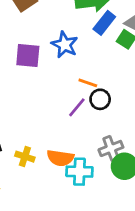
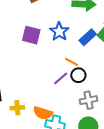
blue rectangle: (104, 23) -> (88, 37), moved
gray cross: (111, 148) -> (89, 100), moved
yellow cross: (25, 157) -> (17, 108), turned -32

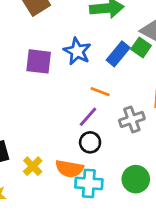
black circle: (78, 75) -> (90, 142), moved
gray cross: (89, 100) -> (132, 119), moved
yellow cross: (17, 108) -> (33, 166), turned -32

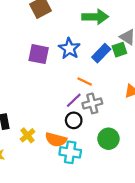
green square: (141, 47) -> (119, 50), turned 32
gray cross: (132, 119) -> (92, 103), moved
green circle: (136, 179) -> (108, 139), moved

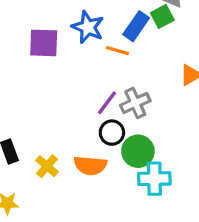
orange line: (85, 81) -> (117, 51), moved
green circle: (108, 139) -> (138, 151), moved
cyan cross: (70, 152) -> (154, 179), moved

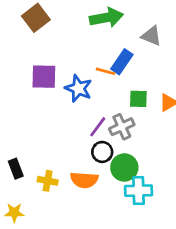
green square: (162, 16) -> (138, 99), moved, turned 30
blue star: (88, 27) -> (78, 89), moved
orange line: (117, 51) -> (106, 71), moved
yellow cross: (47, 166) -> (48, 181), turned -30

